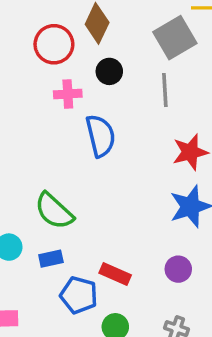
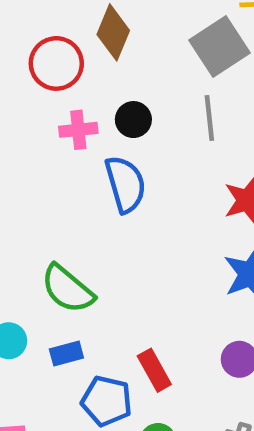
black circle: (109, 71) -> (133, 120), moved
red rectangle: (115, 274) -> (154, 370), turned 40

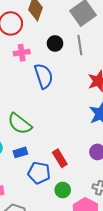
black circle: (133, 120) -> (55, 43), moved

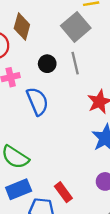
blue rectangle: (20, 152) -> (19, 189), size x1.5

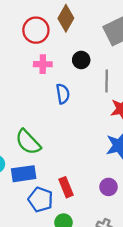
gray line: (75, 63) -> (107, 81), moved
blue semicircle: (37, 101) -> (63, 94), size x0.7

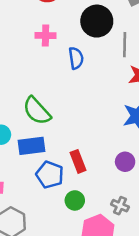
black circle: (81, 60) -> (97, 21), size x1.6
pink cross: (43, 64) -> (46, 35), moved

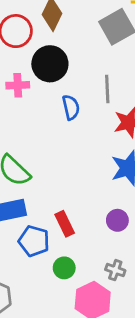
black circle: (97, 21) -> (50, 64), moved
blue semicircle: (76, 58) -> (71, 107), moved

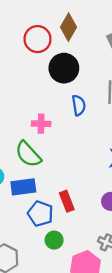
pink cross: (18, 85) -> (41, 124), moved
green circle: (64, 268) -> (54, 240), moved

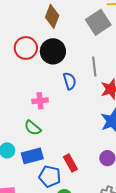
red circle: (38, 39) -> (26, 48), moved
green semicircle: (28, 154) -> (33, 128), size x0.7

